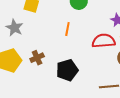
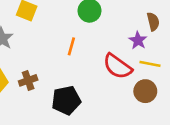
red semicircle: (104, 41) -> (117, 66), turned -145

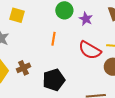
purple star: (138, 40) -> (86, 19), moved

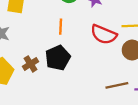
black pentagon: (54, 80) -> (58, 58), moved

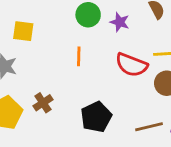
black pentagon: (58, 58) -> (96, 117), moved

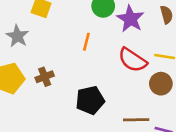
purple star: (120, 22) -> (130, 19), size x1.5

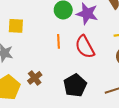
red semicircle: (133, 60) -> (85, 47), moved, turned 45

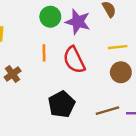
brown cross: (35, 78) -> (13, 74), moved

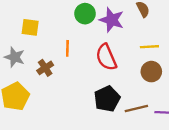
orange line: (44, 53) -> (67, 48), moved
black pentagon: (62, 104) -> (107, 99), moved

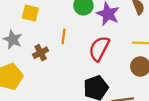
red semicircle: (106, 57) -> (99, 49), turned 45

